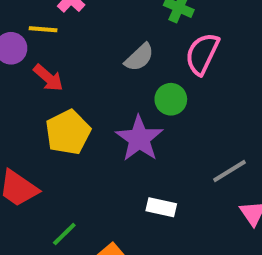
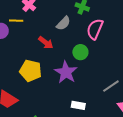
gray semicircle: (139, 57) -> (63, 23), moved
red arrow: (48, 78) -> (46, 43), moved
yellow pentagon: (68, 132) -> (31, 71), turned -30

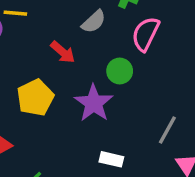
yellow pentagon: (31, 71) -> (35, 98), turned 30
gray line: (111, 86) -> (167, 130), turned -30

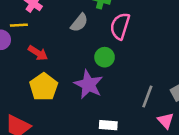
red arrow: (63, 52) -> (38, 53), moved

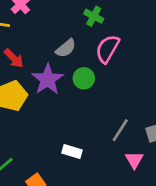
gray semicircle: (79, 23) -> (66, 48), moved
purple star: (88, 84) -> (48, 79), moved

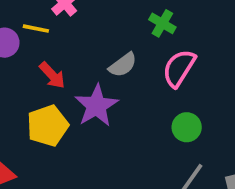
green circle: (84, 78) -> (187, 127), moved

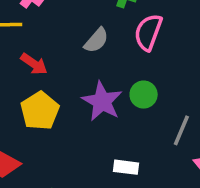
purple star: (96, 106) -> (102, 101), moved
green circle: (187, 127) -> (144, 95), moved

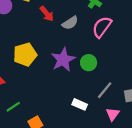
red arrow: (34, 64) -> (47, 14), moved
white rectangle: (126, 167) -> (80, 104), moved

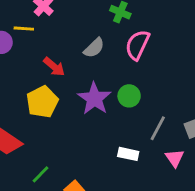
red arrow: (47, 14) -> (54, 67), moved

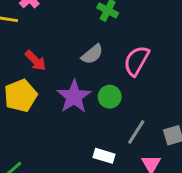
pink semicircle: (137, 45) -> (137, 61), moved
gray semicircle: (94, 48) -> (92, 54), moved

